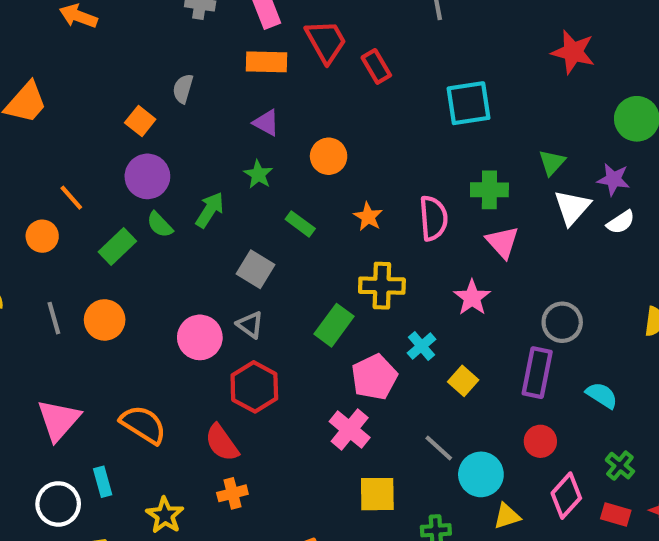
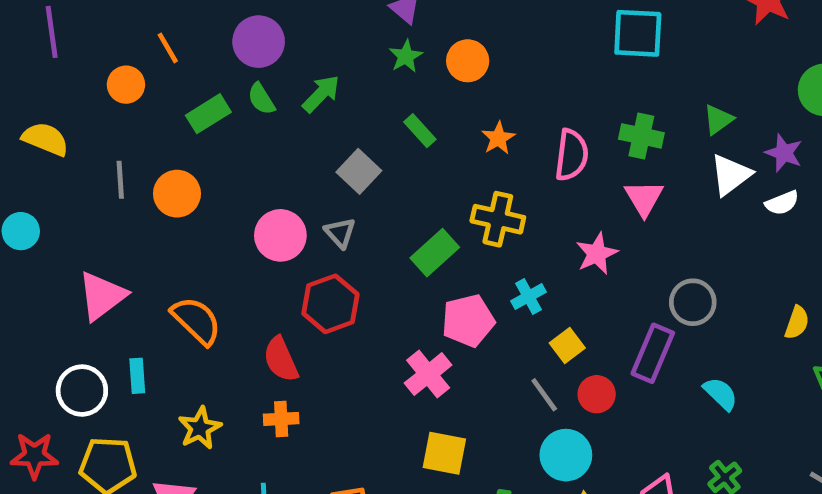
green star: (258, 174) -> (406, 56), moved
red circle: (540, 441) -> (597, 394), moved
gray line: (439, 448) -> (544, 395), moved

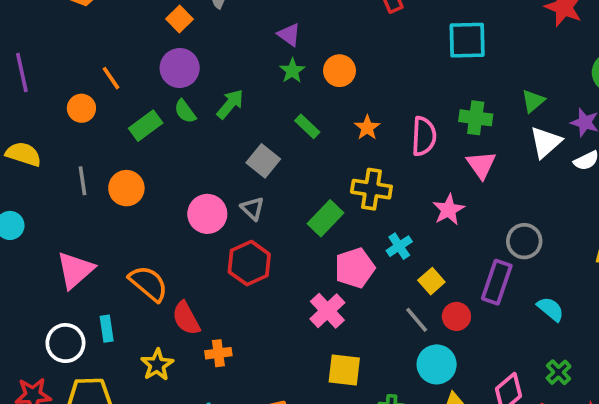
red semicircle: (281, 359) -> (186, 318), moved

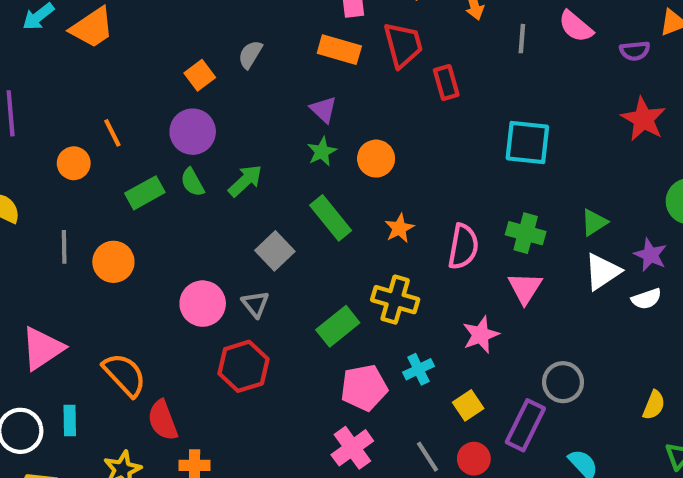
green rectangle: (307, 126) -> (331, 218), size x1.5
yellow square: (431, 281) -> (468, 405), moved
pink cross: (327, 311) -> (352, 448), moved

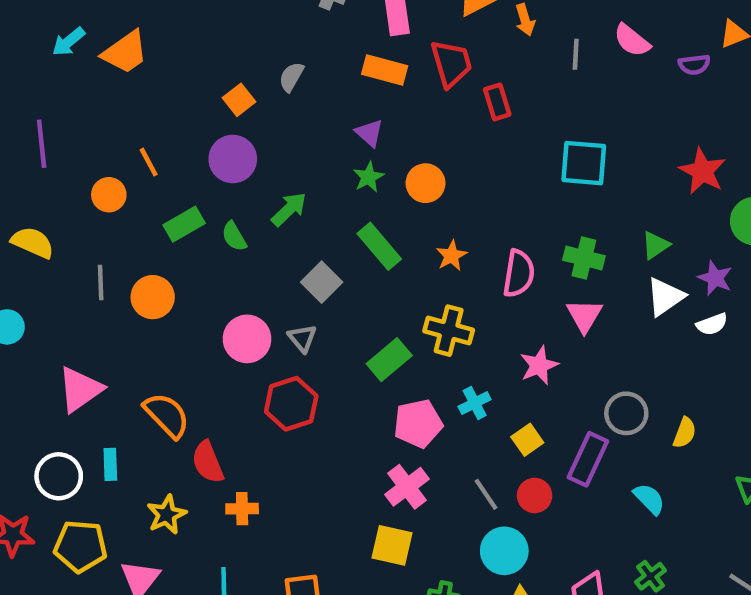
red star: (643, 119) -> (702, 171), moved
green semicircle: (192, 182) -> (234, 236), moved
yellow semicircle: (654, 405) -> (685, 433), moved

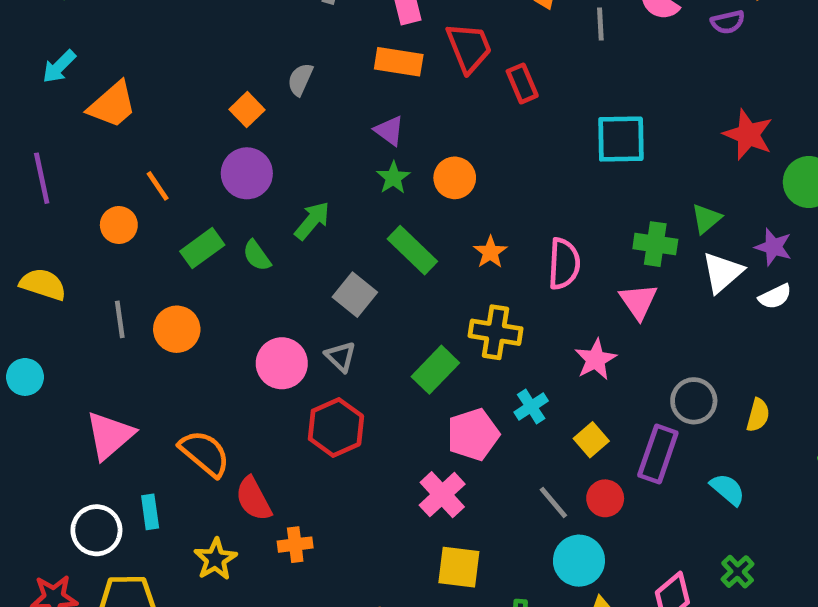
orange trapezoid: (125, 52) -> (112, 105), moved
green cross: (584, 258) -> (655, 244), moved
pink cross: (407, 487) -> (442, 495), moved

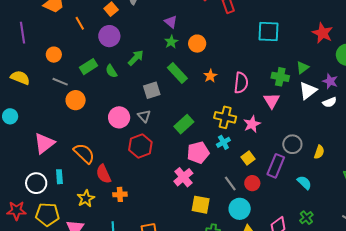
orange line: (158, 186) -> (80, 23), moved
gray square: (355, 295) -> (152, 90), turned 30
gray line: (120, 319) -> (60, 82), moved, turned -63
yellow cross: (495, 332) -> (225, 117), moved
yellow square: (459, 567) -> (201, 205), moved

